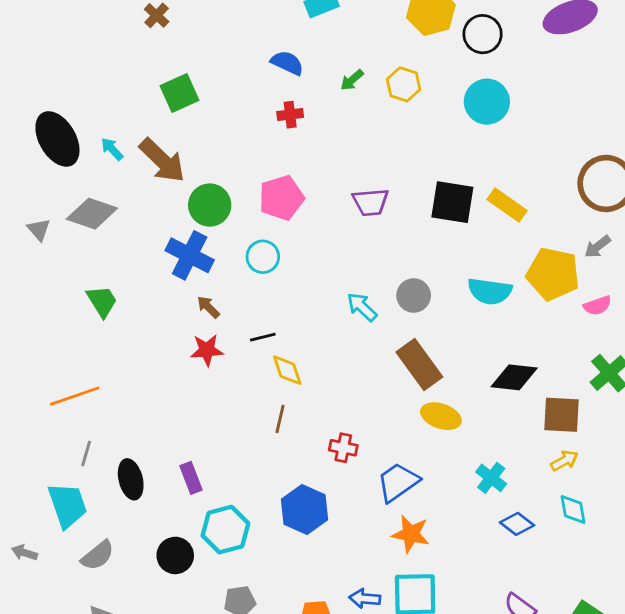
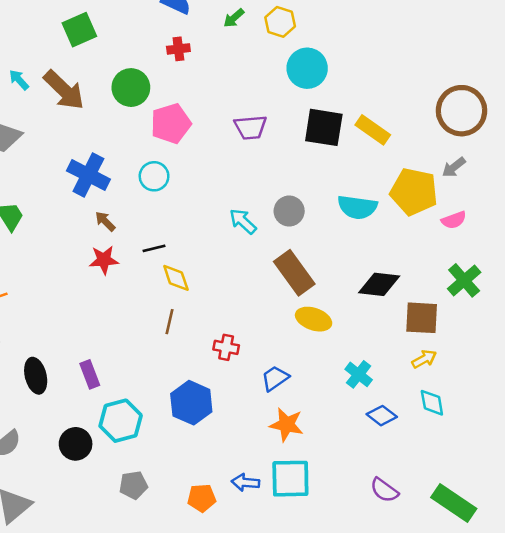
cyan circle: (487, 102) -> (307, 68), moved
green circle: (210, 205) -> (131, 88), moved
blue trapezoid: (398, 482) -> (275, 378), size x0.7

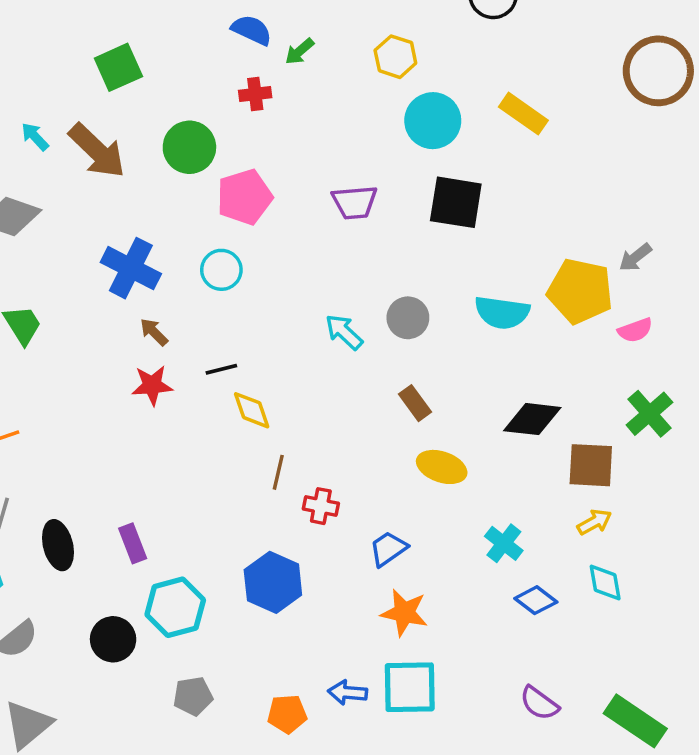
green arrow: (234, 18) -> (300, 51), moved
brown circle: (462, 111) -> (658, 71), moved
yellow rectangle: (373, 130) -> (523, 114), moved
brown rectangle: (294, 273) -> (415, 403), size x0.6
brown line: (169, 322) -> (278, 472), moved

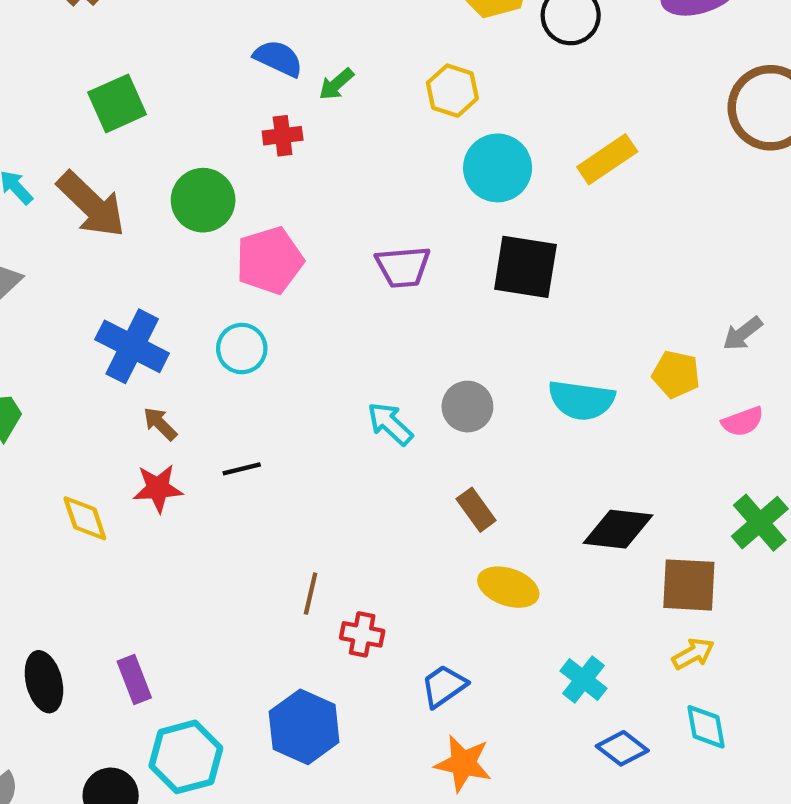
yellow rectangle: (523, 114) -> (607, 159), turned -69
yellow pentagon: (580, 291) -> (676, 374), size x0.6
yellow diamond: (252, 410) -> (85, 518), moved

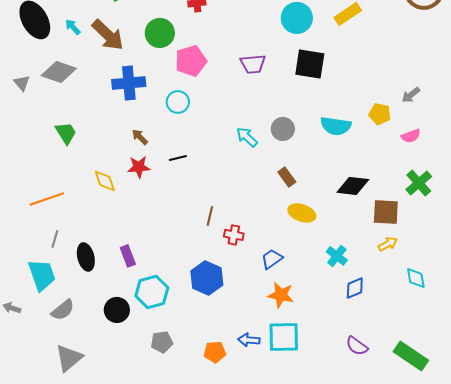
blue cross: (132, 346) -> (129, 83), moved, turned -32
cyan diamond: (706, 727) -> (416, 278), moved
blue diamond: (622, 748) -> (355, 288), turned -60

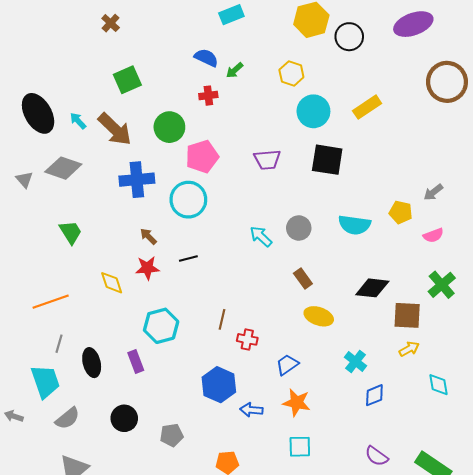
cyan circle: (178, 102) -> (188, 200), size x1.5
cyan hexagon: (152, 292) -> (161, 326), moved
cyan square: (284, 337) -> (300, 447), size x0.7
blue arrow: (249, 340) -> (251, 410), moved
gray pentagon: (162, 342) -> (172, 435), moved

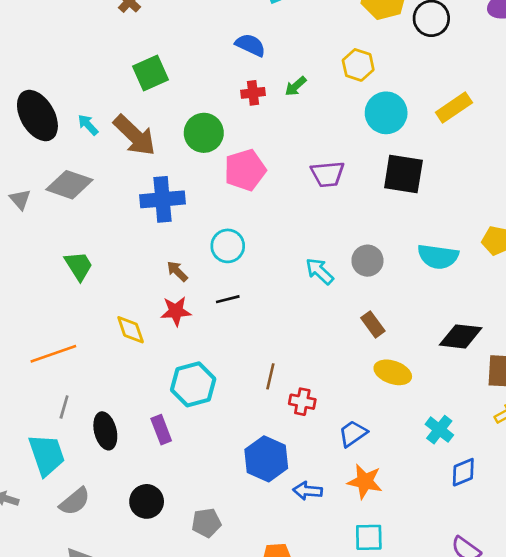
green arrow: (235, 70) -> (296, 86), moved
cyan circle: (188, 200) -> (228, 246), moved, size x0.7

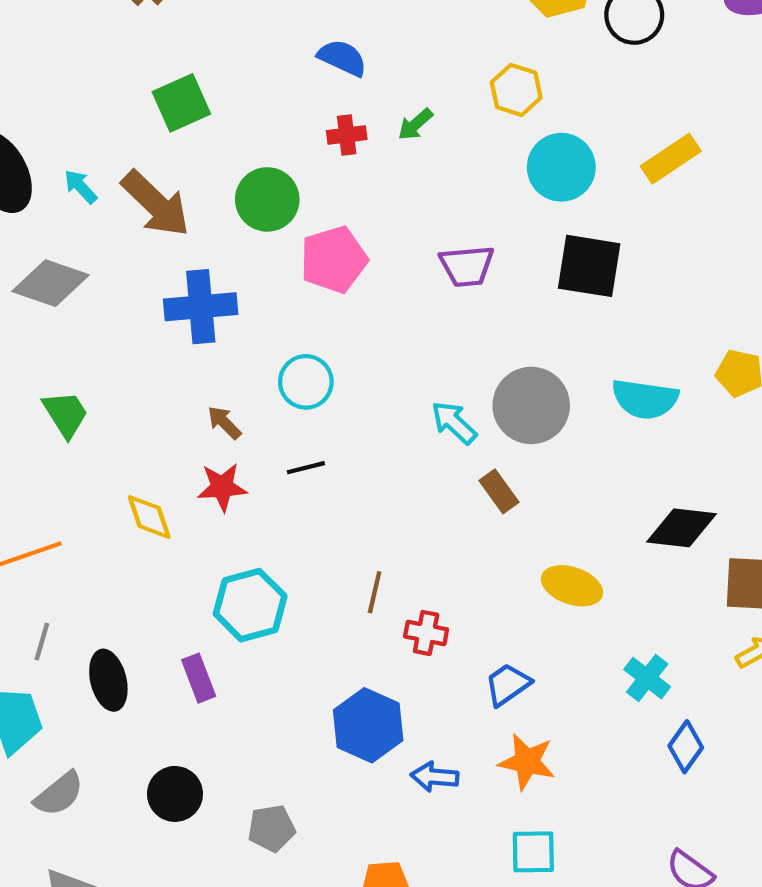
gray circle: (367, 261) -> (531, 405), size x1.5
brown rectangle: (373, 324) -> (499, 491), moved
blue diamond: (463, 472) -> (686, 747), turned -32

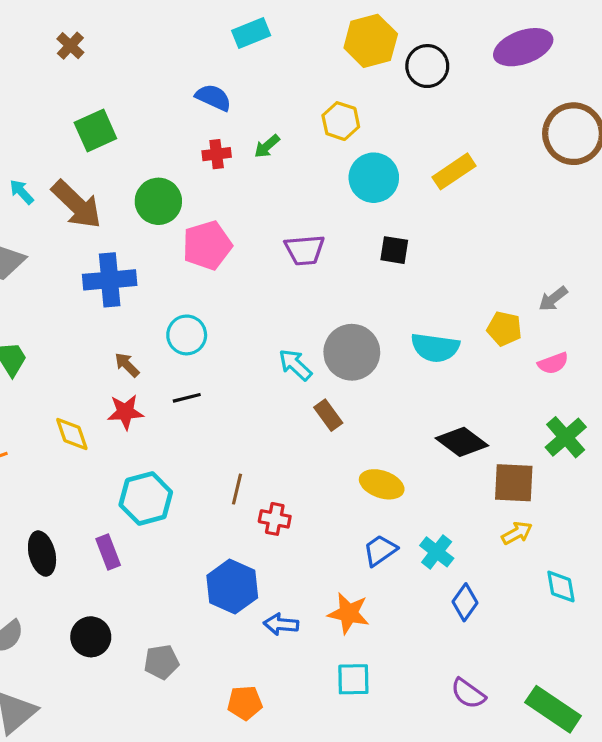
black square: (589, 266) -> (394, 250), size x0.6
black diamond: (681, 528) -> (462, 442), turned 30
blue trapezoid: (508, 684) -> (380, 550), moved

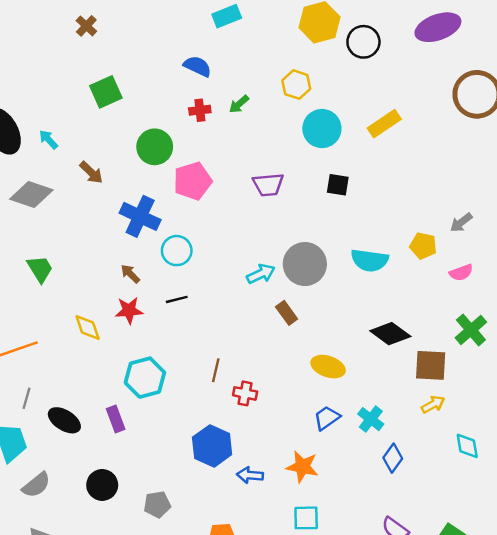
brown arrow: (77, 204) -> (91, 172), moved, size x0.6
blue cross: (110, 280) -> (140, 216), moved, turned 30
cyan arrow: (295, 365) -> (261, 274), turned 112
black ellipse: (42, 554) -> (64, 420), turned -44

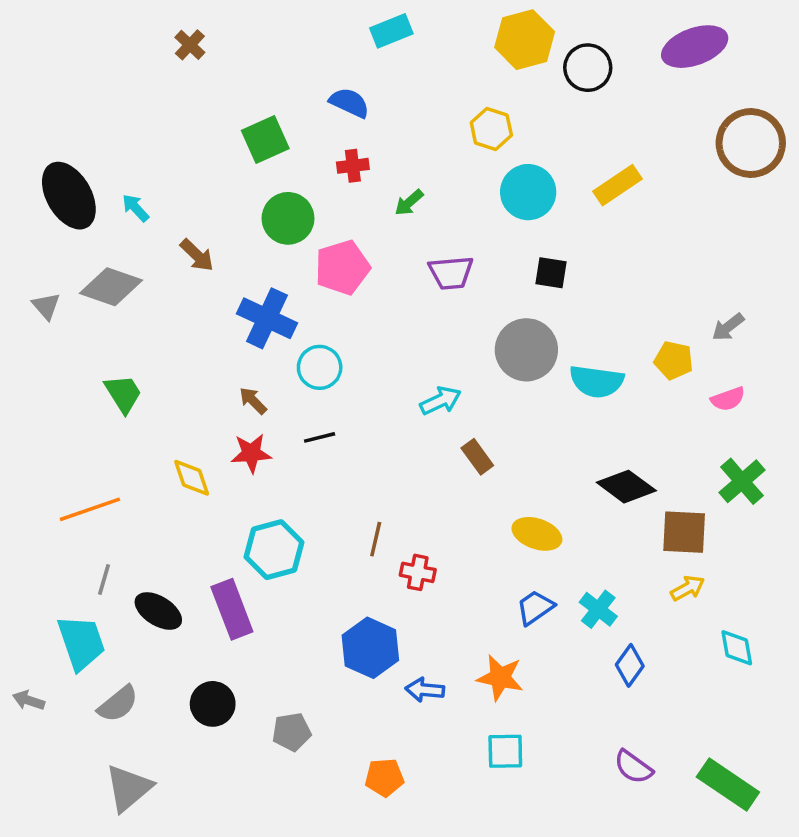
green square: (106, 92) -> (265, 139), moved
green arrow: (239, 104) -> (409, 203), moved
gray circle: (305, 264) -> (526, 350), moved
purple rectangle: (116, 419) -> (232, 609), size x1.5

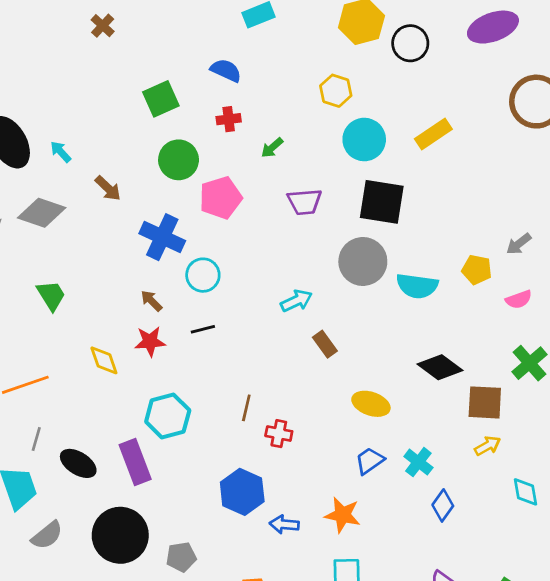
black square: (551, 273) -> (382, 202), size x1.8
black circle: (213, 704) -> (120, 535), size x1.6

